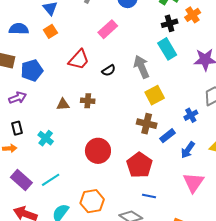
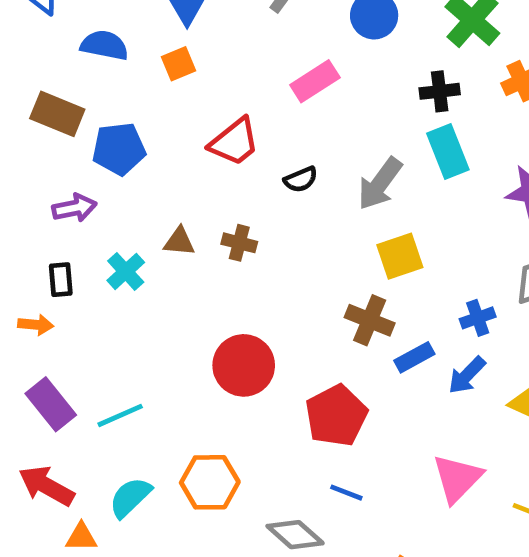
black cross: (170, 23) -> (440, 91), moved
gray arrow: (141, 67) -> (380, 184), turned -130
cyan cross: (46, 138) -> (126, 271), moved
blue arrow: (188, 150) -> (467, 375), moved

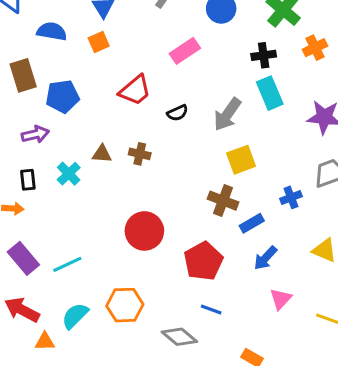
brown rectangle: (57, 114) -> (23, 75), turned 52
blue arrow: (467, 375) -> (265, 258), moved
pink triangle: (457, 478) -> (281, 299), size x0.7

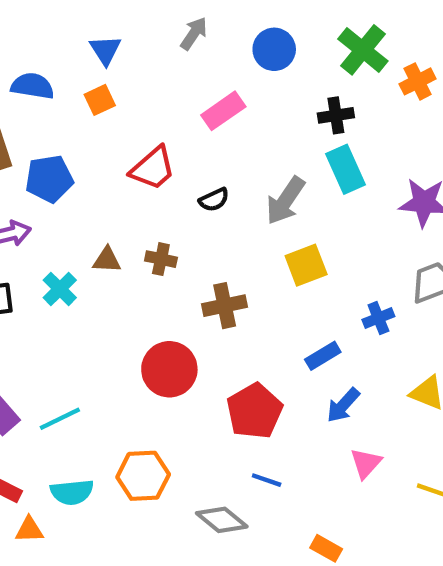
orange cross: (315, 48) -> (418, 81), moved
brown cross: (223, 201) -> (225, 306), moved, turned -32
cyan semicircle: (75, 316) -> (72, 492), turned -140

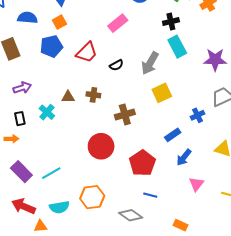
blue pentagon: (49, 179) -> (51, 46), moved

